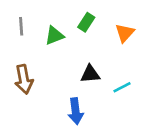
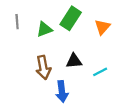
green rectangle: (86, 22) -> (71, 18), size x1.5
brown arrow: (24, 79) -> (43, 67), moved

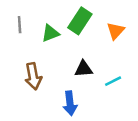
brown arrow: (43, 67) -> (33, 76), moved

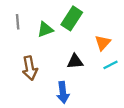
orange triangle: (116, 31) -> (103, 43), moved
cyan line: (113, 81) -> (110, 65), moved

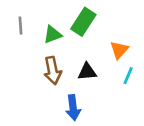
cyan line: (110, 65) -> (128, 76), turned -40
brown arrow: (30, 68) -> (53, 70), moved

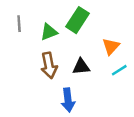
cyan line: (128, 76) -> (119, 70), turned 35

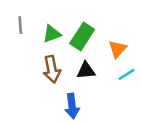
green rectangle: (78, 20) -> (82, 36), moved

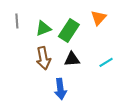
orange triangle: (118, 49) -> (99, 18), moved

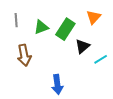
brown arrow: (43, 58) -> (24, 55), moved
black triangle: (72, 59) -> (82, 46), moved, turned -35

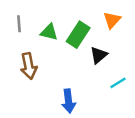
green triangle: (41, 27) -> (49, 32), turned 35
cyan line: (101, 59) -> (118, 83), moved

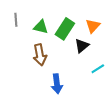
orange triangle: (112, 20) -> (93, 26), moved
brown arrow: (29, 66) -> (40, 55), moved

